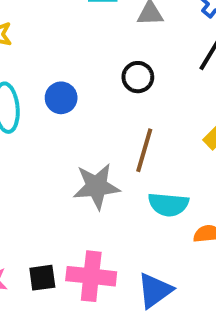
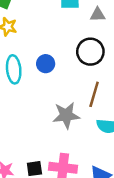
black circle: (138, 77) -> (90, 52), size x1.5

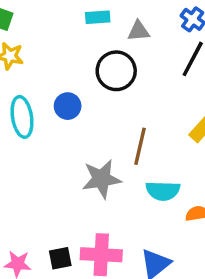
black circle: (90, 52) -> (116, 71), moved

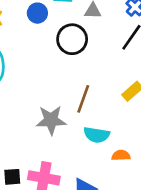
blue circle: (68, 106) -> (37, 13), moved

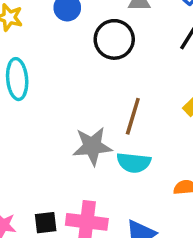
cyan semicircle: (97, 135) -> (134, 163), moved

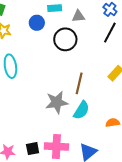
cyan semicircle: (134, 163) -> (81, 110), turned -60

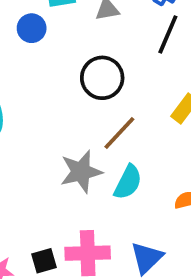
black circle: (65, 39) -> (102, 78), moved
brown line: (79, 83) -> (119, 133), turned 35

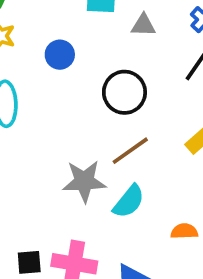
blue circle: (32, 28) -> (60, 55), moved

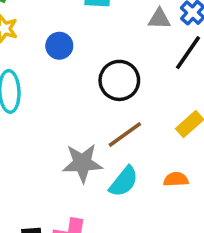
gray triangle: (143, 25) -> (159, 19), moved
orange semicircle: (184, 231) -> (176, 179), moved

